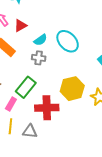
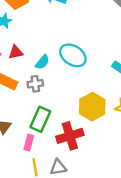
red triangle: (20, 26) -> (16, 52), turned 32
gray cross: (39, 58) -> (35, 84), moved

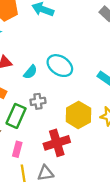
gray cross: (35, 84) -> (38, 101), moved
green rectangle: (40, 119) -> (16, 116), moved

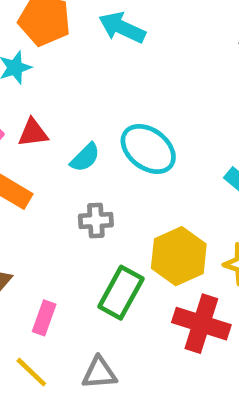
green rectangle: (16, 116) -> (121, 293), moved
red cross: (57, 143) -> (201, 324), moved, turned 30
yellow line: (23, 173) -> (31, 372), moved, turned -42

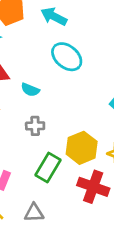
cyan ellipse: (148, 149) -> (67, 57), moved
cyan semicircle: (85, 157) -> (30, 90), turned 66

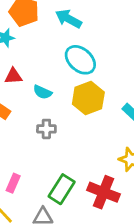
yellow hexagon: (82, 148) -> (88, 98), moved
green rectangle: (48, 167) -> (62, 189), moved

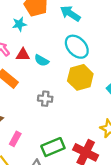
cyan semicircle: (42, 92) -> (42, 60), moved
green rectangle: (62, 189) -> (53, 147), turned 30

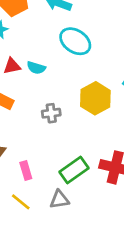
yellow hexagon: (80, 77) -> (95, 98), moved
pink rectangle: (15, 139) -> (26, 171), turned -32

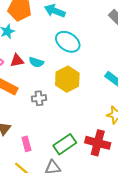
yellow hexagon: (95, 98) -> (67, 79), moved
gray cross: (51, 113) -> (39, 98), moved

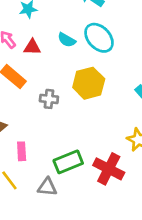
cyan semicircle: (36, 62) -> (67, 40), moved

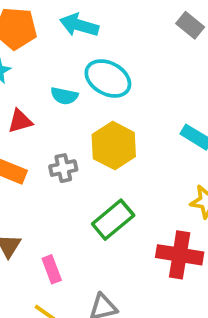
gray cross: (49, 99) -> (63, 168), moved
green rectangle: (68, 162) -> (113, 220), moved

